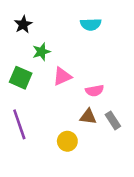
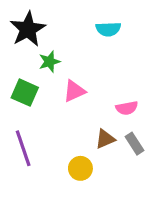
black star: (23, 24) -> (28, 29), size x1.6
pink semicircle: (95, 91) -> (127, 108), moved
brown triangle: (88, 117) -> (105, 139), turned -30

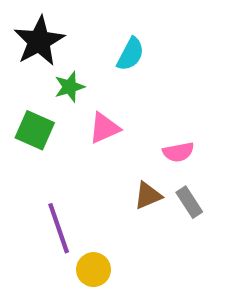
cyan semicircle: (108, 29) -> (130, 54), moved, turned -60
purple line: (23, 148) -> (59, 228), moved
yellow circle: (80, 168) -> (94, 270), moved

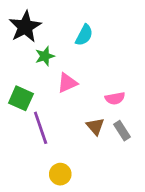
green square: (35, 130) -> (21, 98), moved
brown triangle: (148, 196) -> (95, 126), turned -48
purple line: (59, 228) -> (41, 128), moved

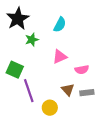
pink triangle: (67, 83) -> (60, 57), moved
gray rectangle: (122, 131) -> (87, 93), turned -64
yellow circle: (60, 174) -> (50, 108), moved

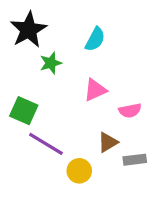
brown triangle: (68, 90) -> (108, 142), turned 40
purple line: (29, 91) -> (46, 144), turned -40
gray rectangle: (87, 93) -> (135, 160), moved

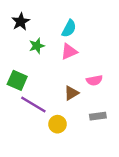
black star: (29, 30) -> (21, 22), size x0.7
pink triangle: (95, 90) -> (69, 52), moved
brown triangle: (108, 142) -> (71, 93), moved

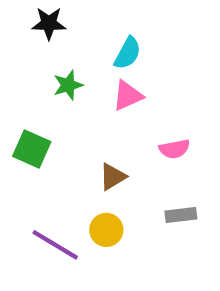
black star: (21, 22) -> (49, 23), moved, turned 30
brown triangle: (71, 93) -> (113, 177), moved
purple line: (33, 105) -> (55, 245), moved

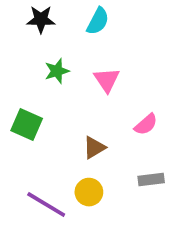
cyan semicircle: (128, 53) -> (98, 21), moved
pink triangle: (128, 96) -> (107, 80), turned -40
pink semicircle: (174, 149) -> (146, 124), turned -30

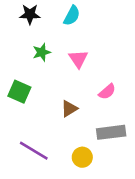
gray rectangle: (151, 180) -> (111, 132), size x1.5
yellow circle: (89, 192) -> (82, 157), moved

